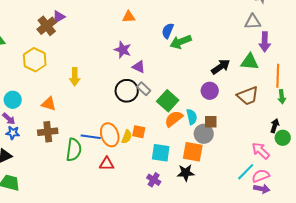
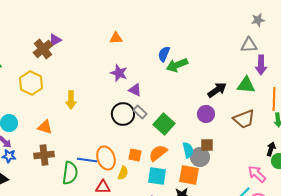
orange triangle: (129, 17) -> (116, 38), moved
cyan semicircle: (192, 117) -> (188, 150), moved
orange semicircle: (174, 119) -> (158, 153), moved
yellow semicircle: (127, 137) -> (123, 173), moved

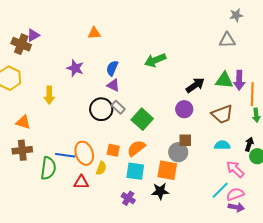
brown cross: (43, 49) -> (21, 44), turned -30
blue semicircle: (164, 54) -> (112, 68), moved
purple arrow: (261, 65) -> (239, 80), moved
purple star: (119, 73) -> (75, 68), moved
cyan semicircle: (188, 150) -> (222, 145), moved, turned -77

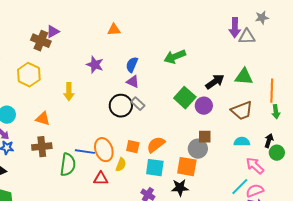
gray star: (236, 15) -> (262, 18), moved
purple arrow: (239, 80) -> (235, 28), moved
green square: (142, 119) -> (185, 98), moved

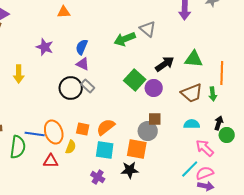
gray triangle: (247, 37) -> (148, 29), moved, turned 42
green arrow: (276, 112) -> (213, 94), moved

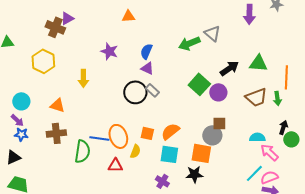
cyan semicircle: (192, 124) -> (257, 137), moved

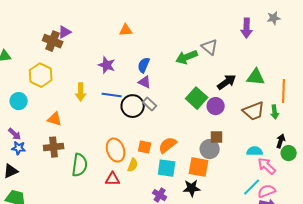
cyan circle: (21, 101) -> (19, 101), moved
blue line: (99, 138) -> (112, 95), moved

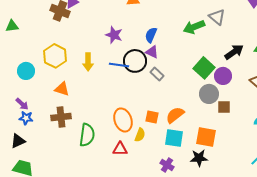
yellow hexagon: (41, 75) -> (55, 56), moved
black circle: (133, 106) -> (135, 61), moved
gray circle: (210, 149) -> (209, 94), moved

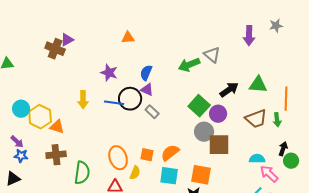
yellow hexagon: (55, 56) -> (40, 117), moved
brown square: (224, 107) -> (219, 145), size x1.6

